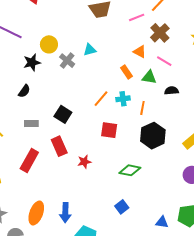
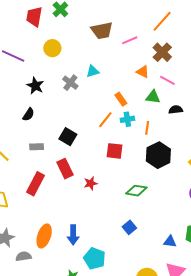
pink line: (137, 17) -> (130, 40), moved
yellow circle: (49, 44) -> (52, 48), moved
black star: (32, 63) -> (35, 86), turned -30
orange rectangle: (127, 72) -> (121, 99), moved

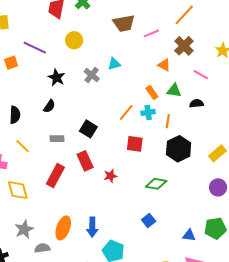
pink line: (167, 80) -> (201, 75), moved
orange rectangle: (121, 99) -> (152, 93), moved

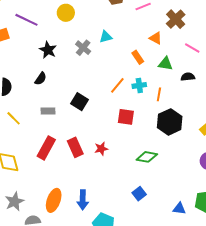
orange rectangle: (152, 93) -> (138, 57), moved
red rectangle: (85, 161) -> (75, 147), moved

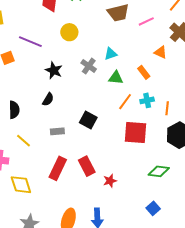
green triangle: (165, 64) -> (116, 78), moved
red square: (126, 117) -> (135, 133), size x1.4
red star: (101, 149) -> (110, 181), moved

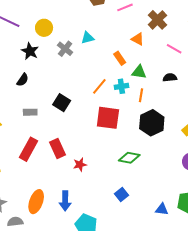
yellow circle: (69, 32) -> (44, 28), moved
green triangle: (116, 78) -> (139, 72), moved

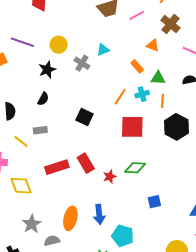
black star: (30, 51) -> (47, 70), turned 30
gray rectangle: (30, 112) -> (40, 130), moved
red rectangle: (28, 149) -> (57, 167), turned 50
green diamond: (129, 158) -> (135, 168), moved
blue square: (122, 194) -> (154, 202), turned 32

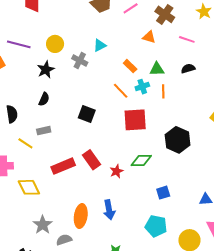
orange rectangle: (137, 66) -> (130, 66), moved
orange line: (120, 97) -> (121, 91), turned -72
black hexagon: (176, 127) -> (178, 140), moved
cyan pentagon: (123, 236) -> (156, 226), moved

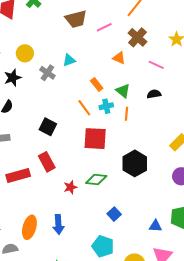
green triangle: (157, 69) -> (123, 91), turned 35
red rectangle: (92, 160) -> (47, 162), moved
blue square: (163, 193) -> (114, 214), turned -32

